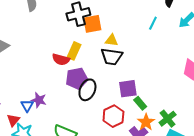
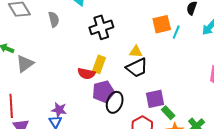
orange square: (92, 24) -> (162, 24), moved
black trapezoid: (112, 56) -> (137, 68), turned -30
purple star: (39, 100) -> (59, 110), moved

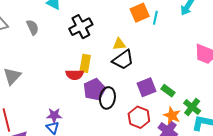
green rectangle: (168, 113) -> (168, 91), moved

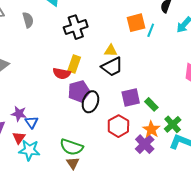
purple star: (54, 115) -> (19, 114), moved

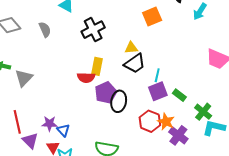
cyan line: (151, 30) -> (157, 75), moved
orange star: (151, 129) -> (166, 122), moved

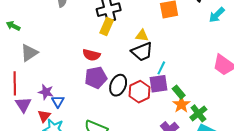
yellow rectangle: (97, 66) -> (107, 27), moved
gray triangle: (24, 78) -> (29, 53), moved
purple pentagon: (106, 93) -> (96, 78), moved
red hexagon: (150, 121) -> (140, 92), moved
orange star: (166, 122) -> (181, 104), moved

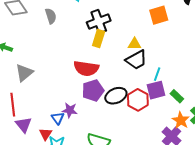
red semicircle: (91, 55) -> (86, 68), size x1.4
black ellipse: (118, 85) -> (116, 96), turned 50
purple star: (46, 92) -> (70, 110), moved
orange star: (181, 104) -> (181, 120), moved

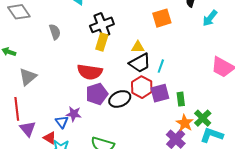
gray semicircle: (51, 16) -> (55, 32), moved
cyan line: (157, 74) -> (161, 66), moved
green rectangle: (177, 96) -> (181, 99), turned 40
red hexagon: (138, 100) -> (142, 87), moved
red triangle: (46, 134) -> (50, 138), turned -32

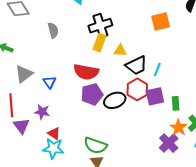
yellow triangle: (138, 47) -> (120, 51), moved
purple star: (74, 114) -> (42, 112), moved
blue triangle: (62, 122) -> (50, 82), moved
red triangle: (50, 138) -> (54, 133), moved

